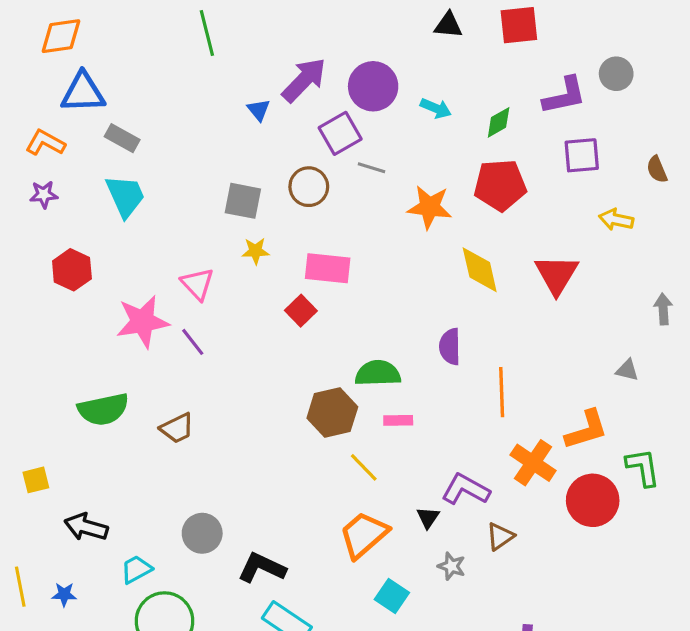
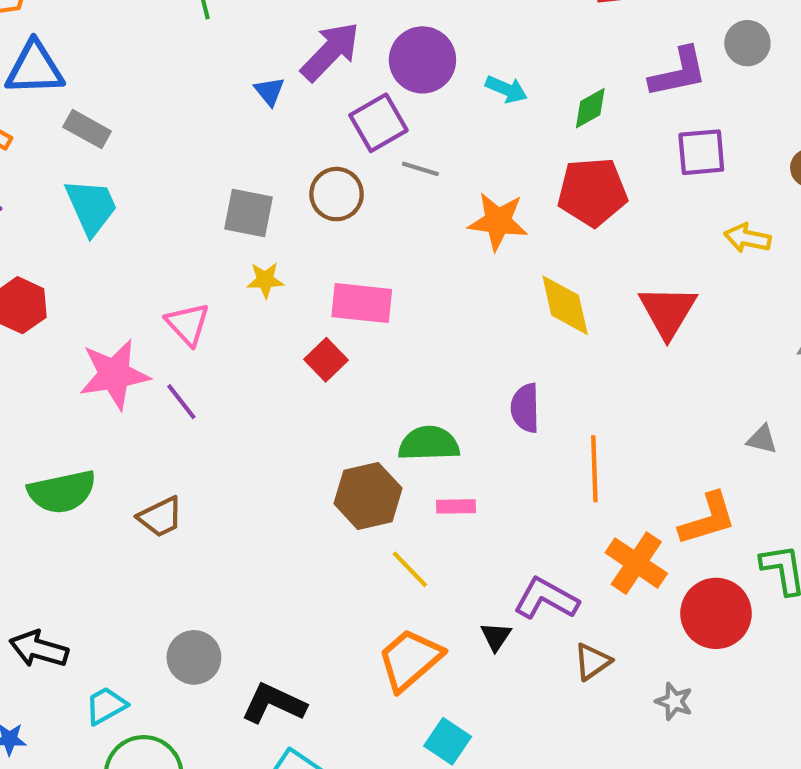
gray star: (452, 566) -> (674, 701), moved

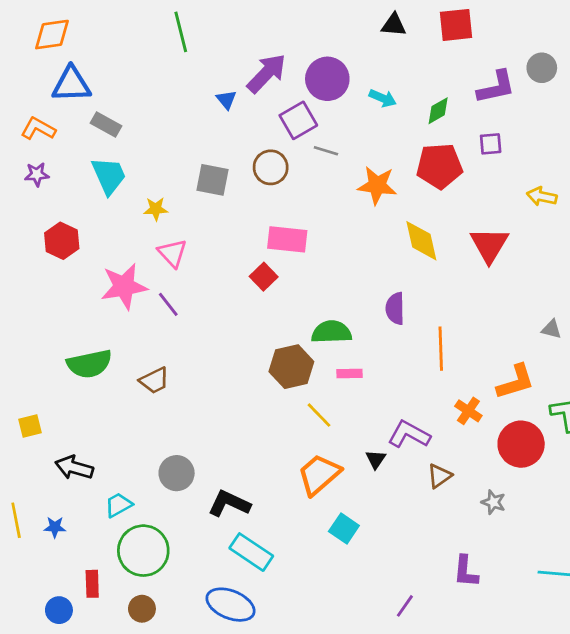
purple square: (701, 152) -> (491, 144), moved, size x0.7
yellow star: (265, 280) -> (156, 209), moved
orange cross: (636, 563) -> (468, 411), size x0.7

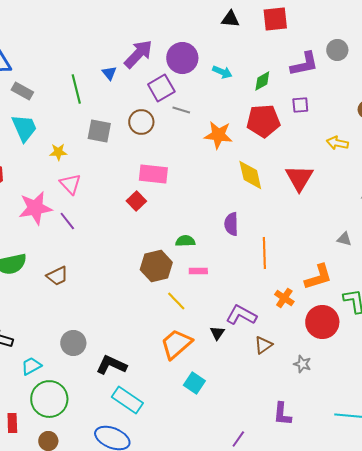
green line: (181, 32) -> (76, 89), moved
green semicircle: (331, 332) -> (185, 241), size x0.7

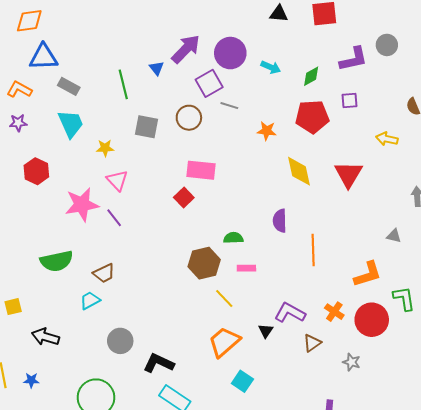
orange star: (218, 135) -> (267, 131), size x0.7
orange cross: (284, 298) -> (334, 312), moved
cyan trapezoid: (31, 366) -> (90, 300), moved

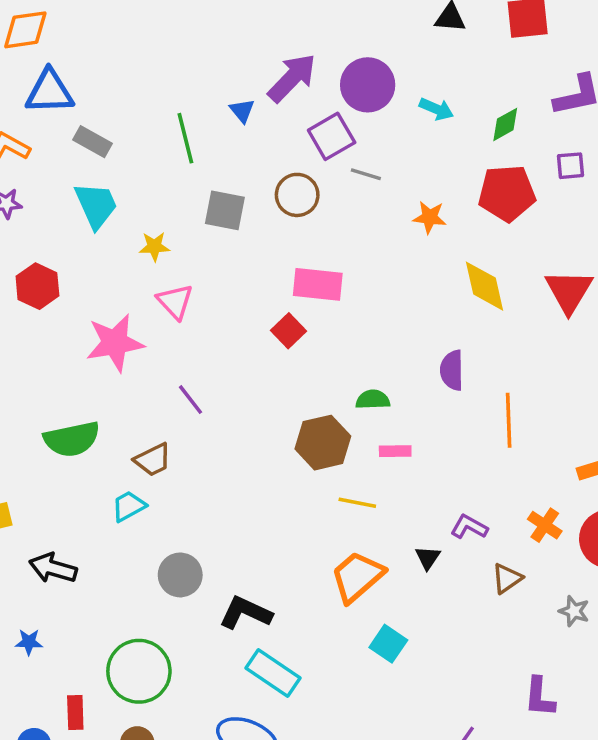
purple line: (114, 218) -> (191, 400), moved
yellow line: (224, 298) -> (357, 503), turned -35
purple L-shape: (290, 313) -> (469, 527), size x0.7

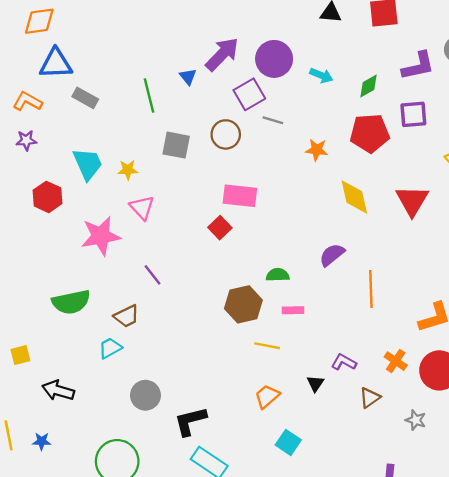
purple square: (571, 166) -> (413, 114), size x1.4
cyan trapezoid: (96, 205) -> (88, 164), moved
purple semicircle: (452, 370) -> (332, 255), turned 52
orange trapezoid: (357, 577) -> (267, 396), size x0.7
black L-shape: (246, 613) -> (190, 421), turned -39

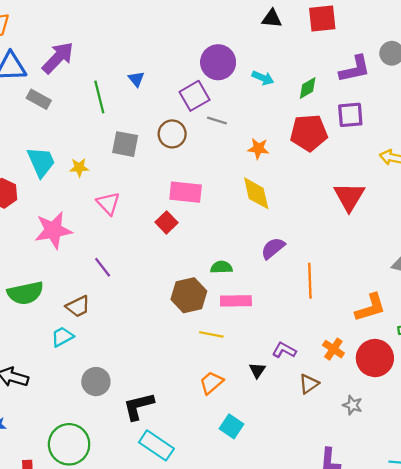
purple arrow: (222, 54) -> (58, 58), moved
yellow diamond: (354, 197) -> (256, 193), moved
pink triangle: (142, 208) -> (108, 203), moved
pink rectangle: (293, 310) -> (236, 301), size x1.5

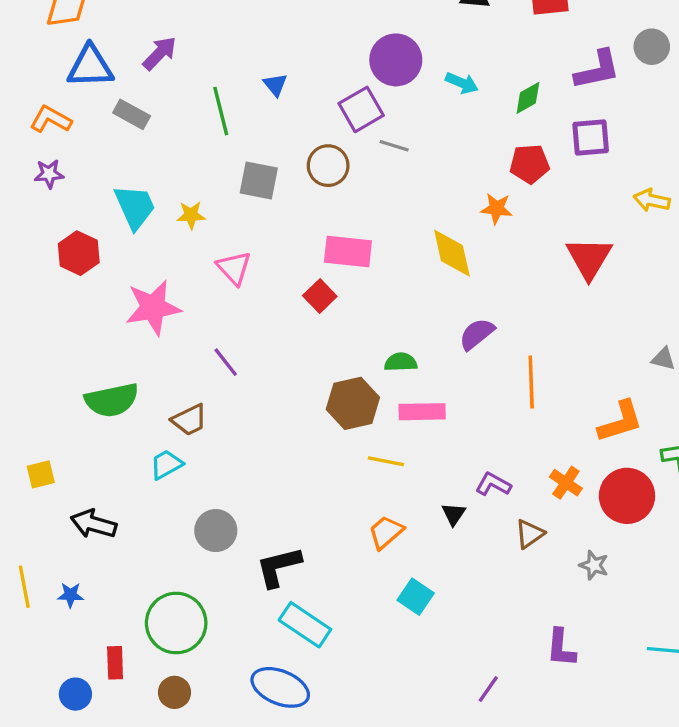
purple arrow: (58, 58) -> (160, 53), size x0.7
red pentagon: (309, 133) -> (530, 164), size x0.7
orange star: (258, 148) -> (497, 209), moved

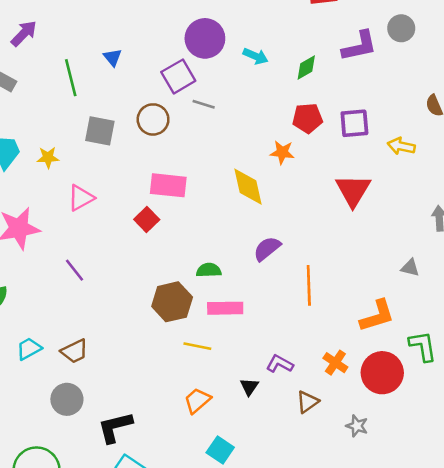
purple square: (591, 138) -> (354, 123), moved
pink triangle: (234, 268) -> (81, 198), turned 44
brown trapezoid: (189, 420) -> (75, 351), moved

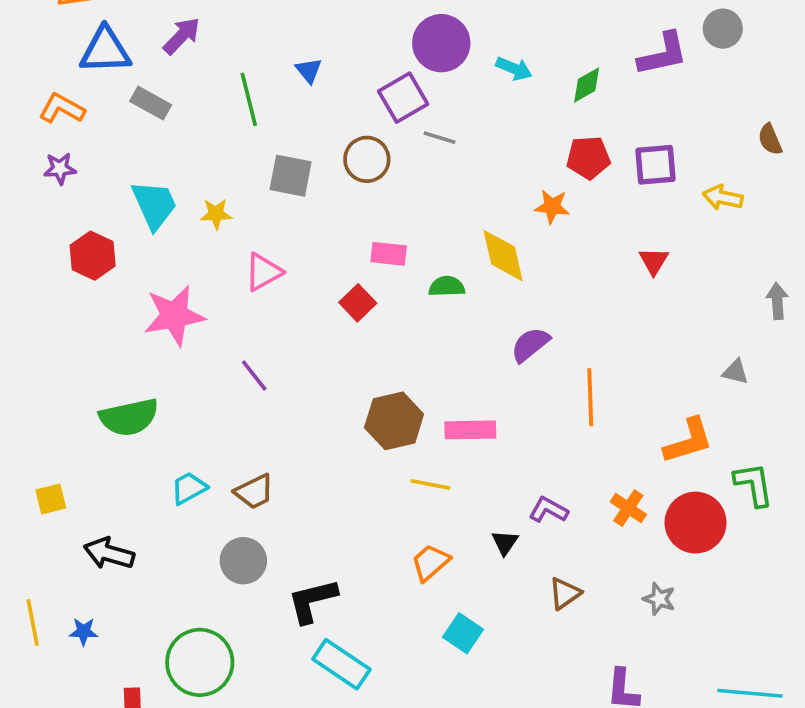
pink rectangle: (168, 185) -> (389, 254), size x0.7
red triangle: (353, 190) -> (654, 261), size x0.6
green semicircle: (209, 270) -> (447, 286), moved
brown triangle: (308, 402) -> (565, 593), moved

